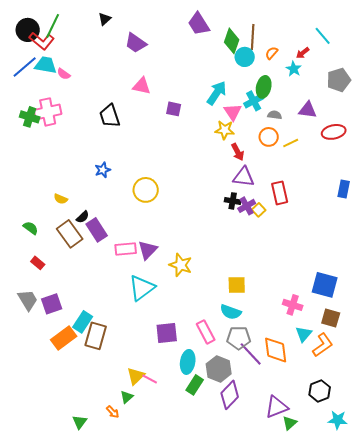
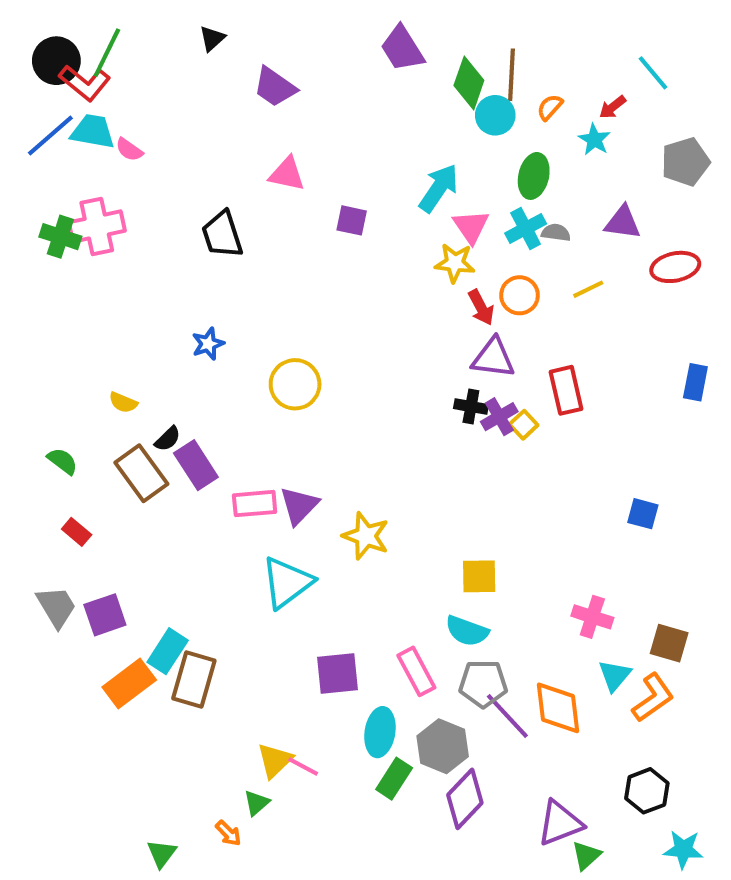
cyan cross: (254, 101) -> (526, 229), moved
orange circle: (269, 137) -> (520, 295), moved
blue square: (325, 285) -> (643, 514), moved, size x0.6

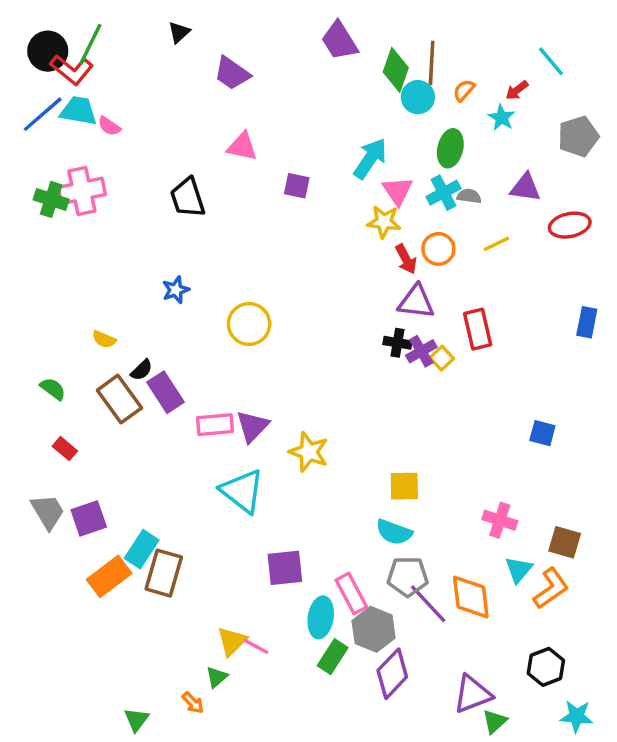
cyan triangle: (287, 582) -> (242, 491), turned -45
pink rectangle: (416, 671) -> (351, 594), moved

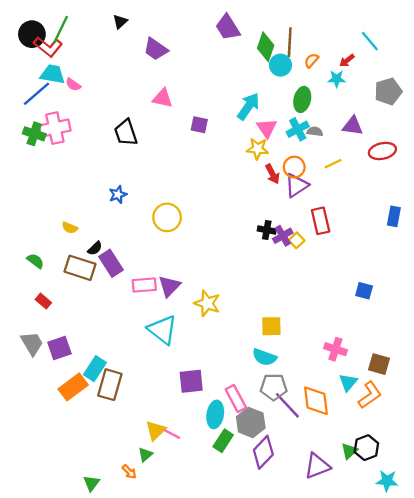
blue line: (43, 114) -> (37, 94), moved
cyan star: (502, 118) -> (337, 79), turned -30
purple triangle: (416, 302) -> (297, 185), moved, turned -40
brown rectangle: (119, 399) -> (80, 268), turned -36
green triangle: (495, 721) -> (349, 451), moved

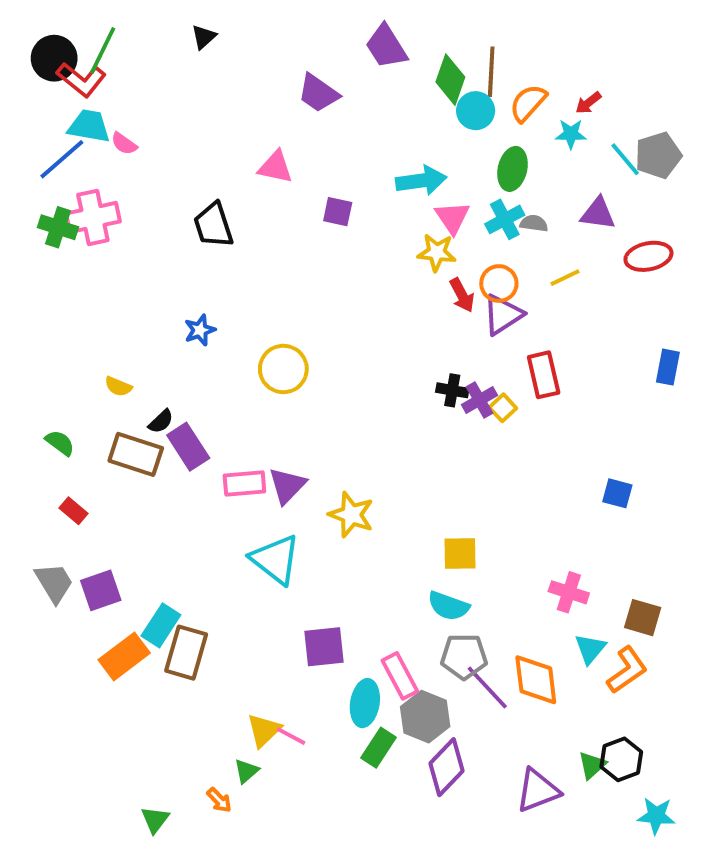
cyan line: (370, 41) -> (625, 159), moved
purple trapezoid: (156, 49) -> (318, 93), moved
orange semicircle: (311, 61) -> (528, 103), size x1.5
cyan arrow: (248, 106) -> (421, 181), turned 48

